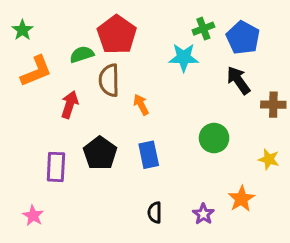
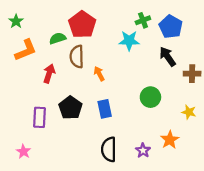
black semicircle: (155, 213) -> (109, 149), size x1.6

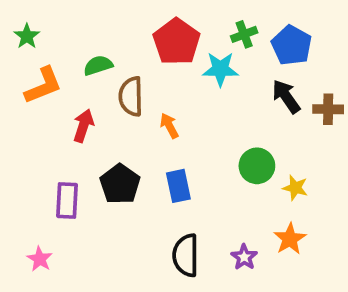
red pentagon: (82, 25) -> (177, 42), moved
brown cross: (192, 74) -> (328, 109), moved
yellow star: (189, 112) -> (295, 188), moved

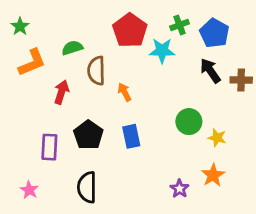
black semicircle: (186, 255) -> (87, 187), moved

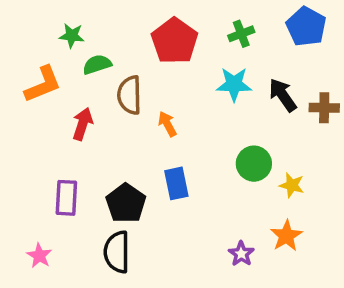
green star: (20, 26) -> (72, 36), moved, turned -30
blue pentagon: (214, 33) -> (306, 27), moved
cyan star: (162, 51) -> (234, 84), moved
black pentagon: (88, 135) -> (126, 203), moved

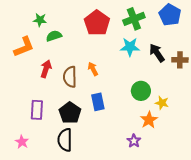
green cross: (241, 34) -> (134, 19), size x1.5
brown semicircle: (129, 95) -> (70, 77), moved
orange star: (286, 236) -> (149, 120), moved

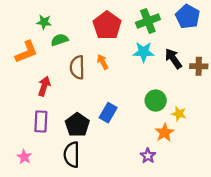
red arrow: (46, 69) -> (44, 86), moved
orange arrow: (93, 69) -> (103, 62), moved
brown semicircle: (70, 77) -> (77, 67), moved
blue rectangle: (98, 102) -> (108, 113), turned 42

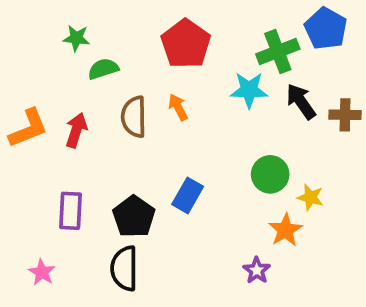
green cross: (148, 21) -> (278, 52), moved
orange L-shape: (26, 52) -> (28, 128), moved
red arrow: (44, 86) -> (76, 130), moved

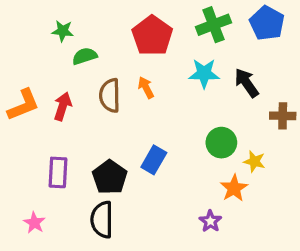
green cross: (278, 52) -> (214, 25), moved
brown cross: (345, 115) -> (283, 116), moved

